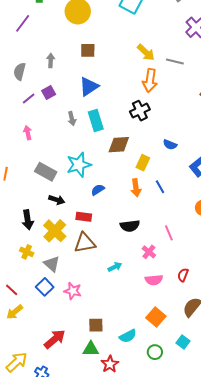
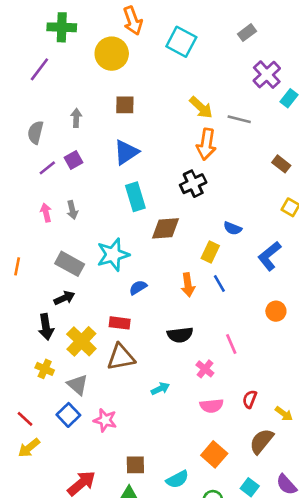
gray arrow: (72, 119) -> (72, 210), moved
yellow rectangle: (143, 163) -> (210, 252), moved
black arrow: (57, 200) -> (64, 298), moved, turned -42

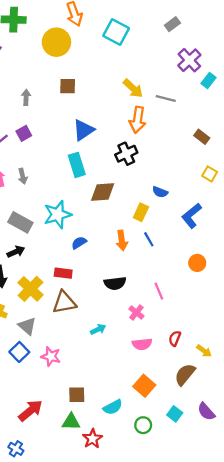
blue triangle: (126, 152) -> (83, 130), moved

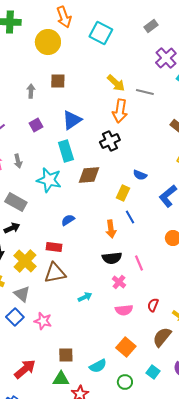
gray arrow: (26, 97) -> (31, 91), moved
purple square: (24, 133) -> (36, 125), moved
cyan star: (58, 215) -> (49, 180), moved, turned 30
orange arrow: (122, 240) -> (111, 229), moved
black semicircle: (115, 283) -> (112, 258), moved

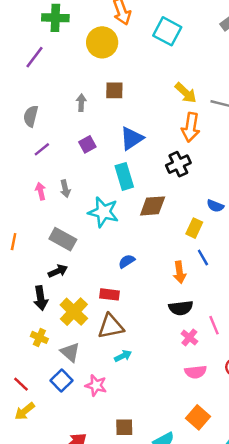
pink line: (139, 263) -> (214, 325), moved
cyan arrow: (85, 297) -> (123, 356), moved

